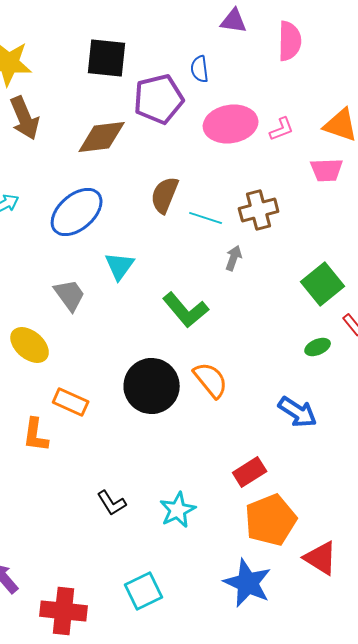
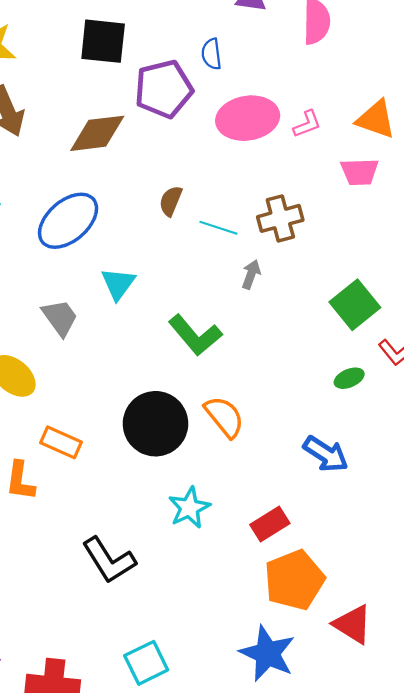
brown semicircle: (165, 195) -> (171, 201), size x0.7
black L-shape: (112, 503) -> (109, 560), size x1.6
cyan star: (178, 510) -> (189, 508), moved

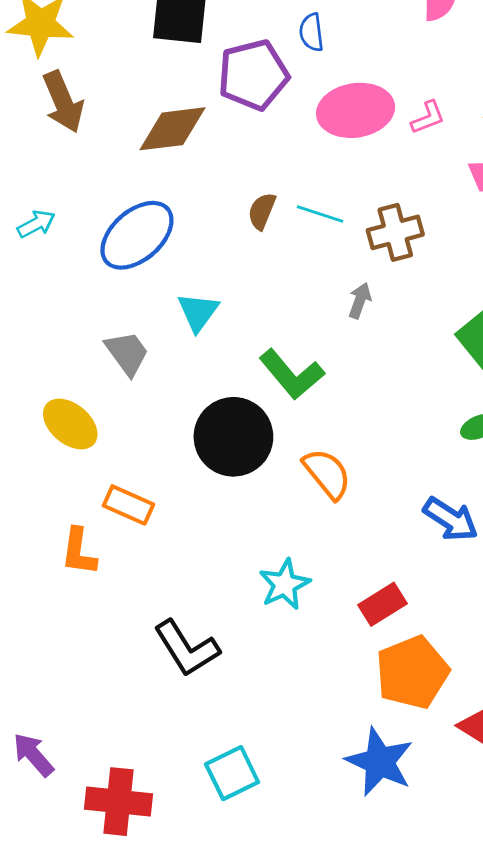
cyan line: (218, 228) -> (320, 214), moved
black circle: (155, 424) -> (233, 437), moved

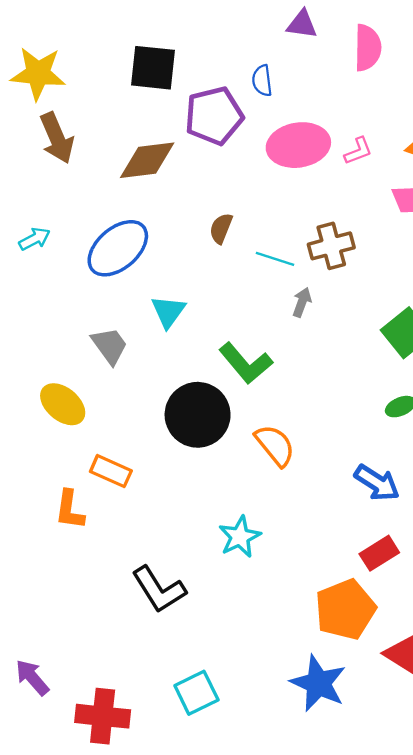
cyan line: (320, 214) -> (275, 259), moved
red rectangle: (382, 604) -> (379, 553), moved

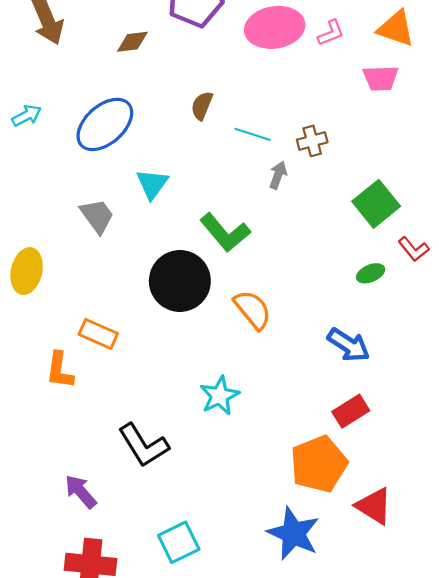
brown diamond: (147, 160) -> (132, 42), size x0.6
brown cross: (331, 246) -> (312, 141), moved, size x0.7
yellow ellipse: (63, 404) -> (27, 271), moved, turned 63
purple arrow: (32, 677) -> (81, 492), moved

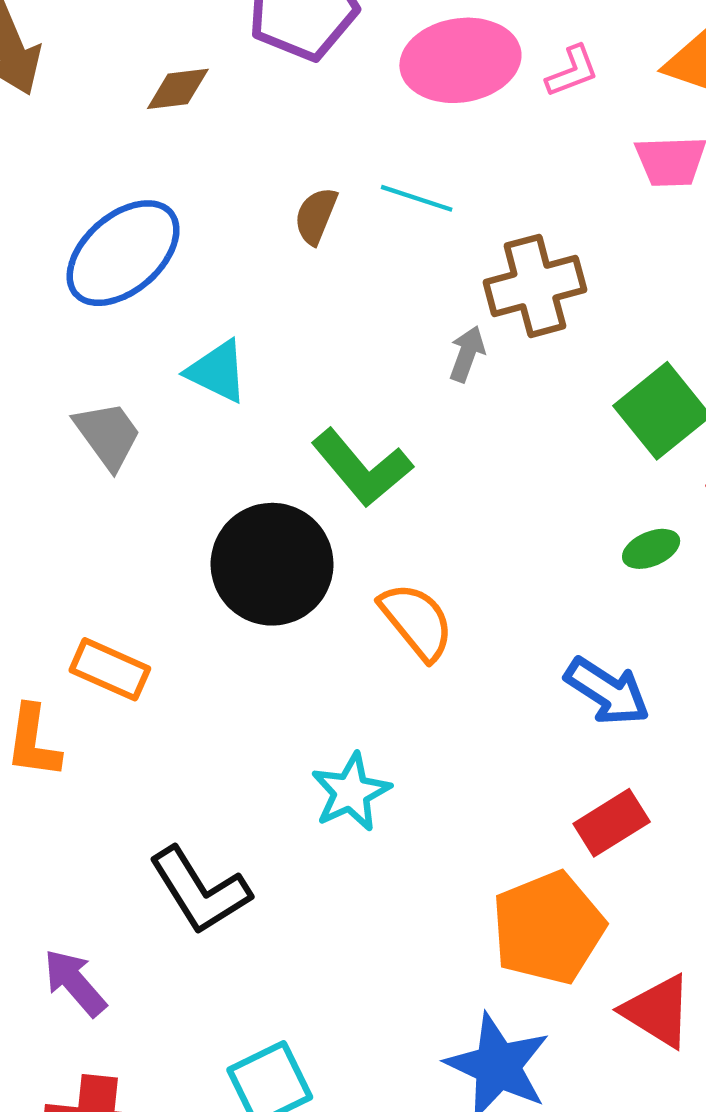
cyan line: (253, 134) -> (417, 198), moved
brown cross: (312, 141) -> (535, 286), size x1.6
cyan triangle: (152, 184) -> (217, 371), turned -40

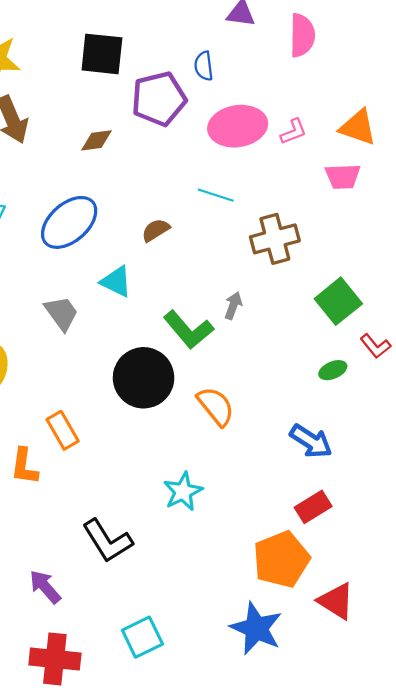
brown semicircle: (316, 216) -> (156, 230), moved, turned 36
gray arrow: (467, 354) -> (233, 306), moved
orange rectangle: (110, 669) -> (63, 430), turned 36

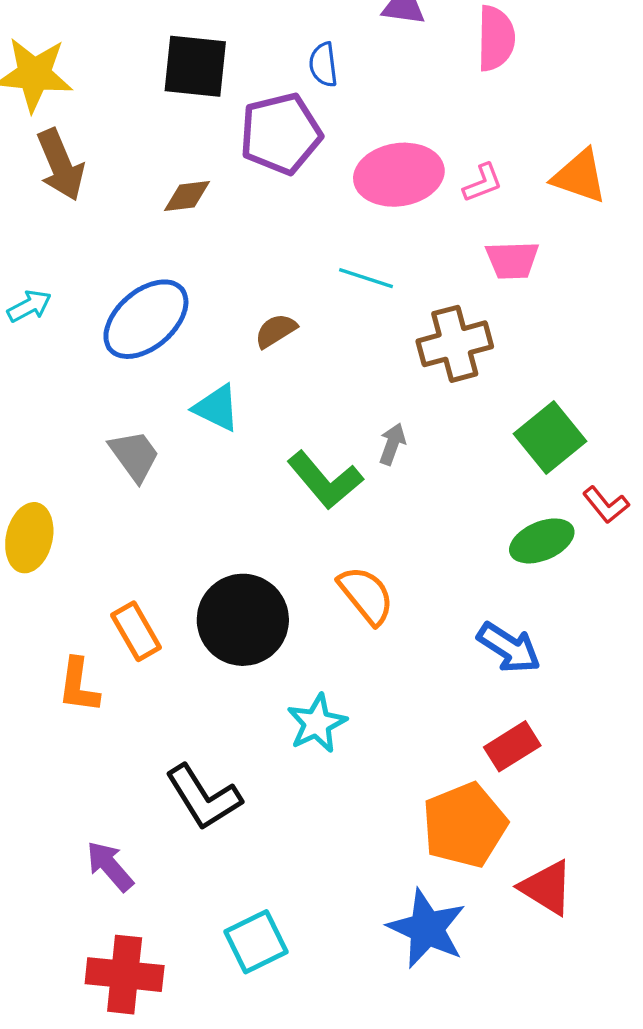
blue semicircle: (204, 66) -> (323, 65), moved
pink trapezoid: (343, 176) -> (512, 260), moved
green ellipse: (333, 370) -> (542, 541), size x1.5
black circle: (144, 378) -> (243, 620), moved

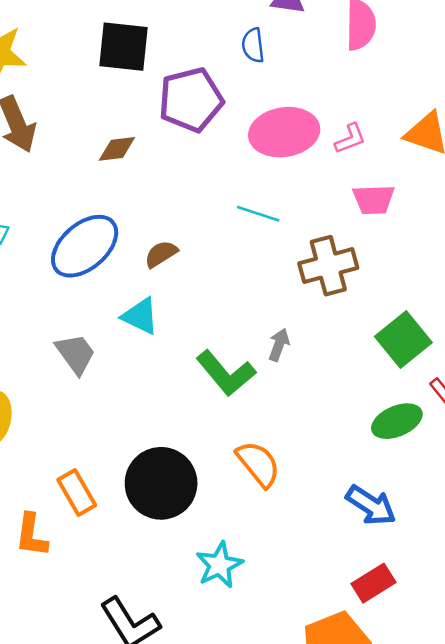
blue semicircle: (323, 65) -> (253, 45), moved
brown semicircle: (276, 331) -> (161, 254), moved

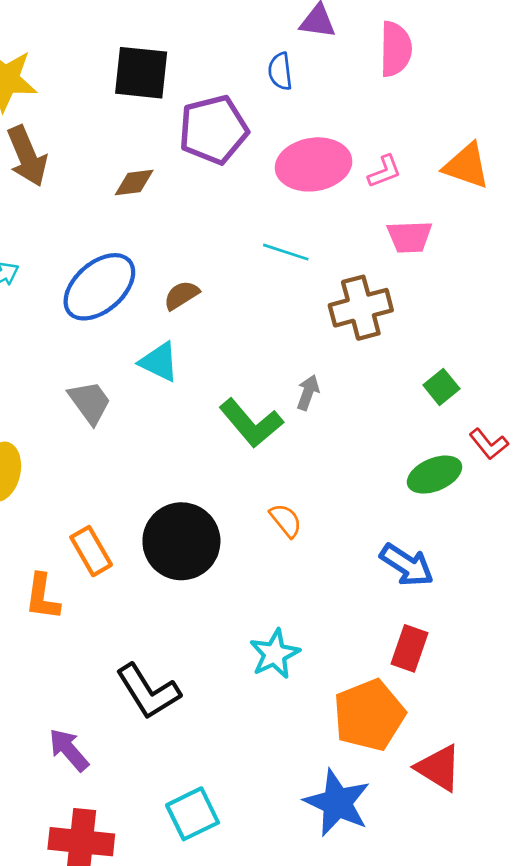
green square: (403, 339) -> (441, 387), size x0.6
orange semicircle: (258, 464) -> (286, 520), size x0.7
cyan star: (219, 565) -> (275, 654), moved
red rectangle: (374, 583) -> (409, 648), turned -39

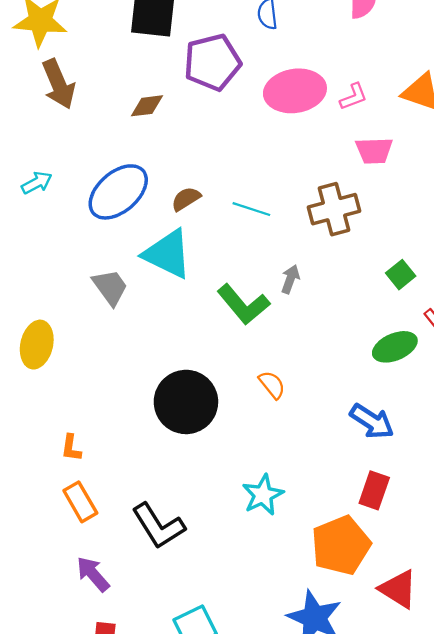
cyan line: (286, 252) -> (251, 209), moved
cyan triangle: (159, 362) -> (168, 254), size x1.5
orange rectangle: (91, 551) -> (80, 502), moved
orange L-shape: (42, 597) -> (71, 448), size x0.7

